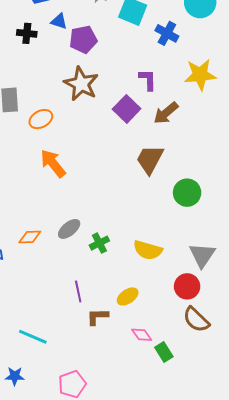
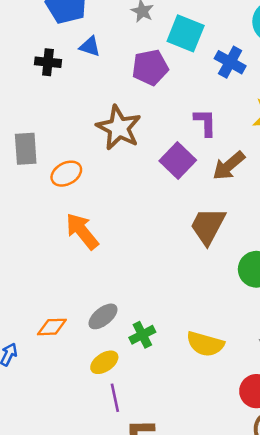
purple pentagon: (83, 39) -> (150, 67), moved
yellow ellipse: (128, 296) -> (104, 362), moved

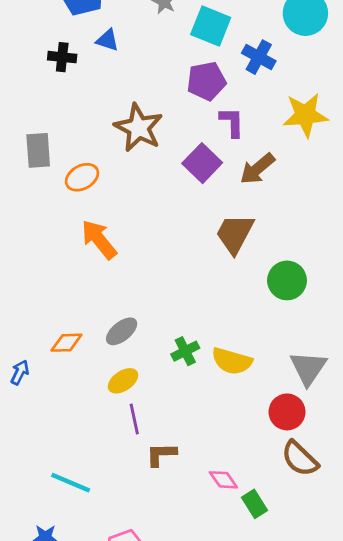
purple pentagon: (150, 67) -> (206, 81), moved
green cross: (142, 335) -> (185, 351), moved

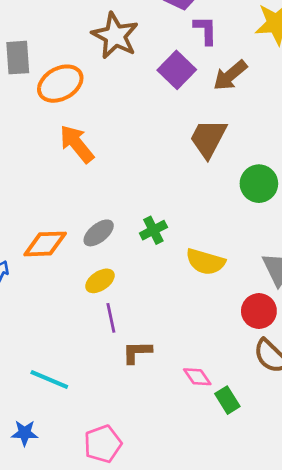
orange ellipse: (82, 177) -> (60, 84), size x1.4
orange diamond: (66, 343) -> (45, 244), size x1.4
green cross: (185, 351) -> (153, 230), moved

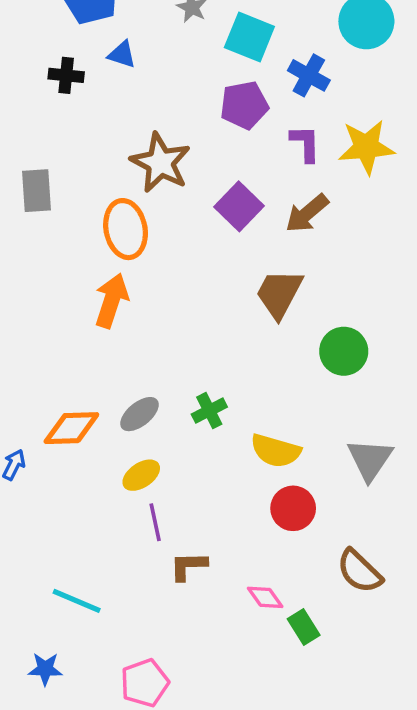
purple L-shape: (205, 30) -> (305, 144), moved
orange ellipse: (60, 84) -> (126, 229), moved, turned -72
orange arrow: (77, 144) -> (112, 301), turned 57
red circle: (259, 311) -> (293, 508), moved

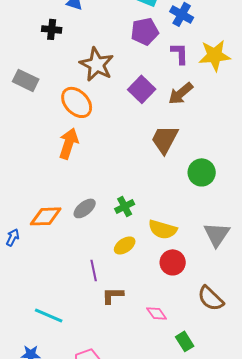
black cross: (66, 75) -> (52, 29), moved
gray rectangle: (36, 191) -> (26, 80), turned -60
orange ellipse: (126, 229) -> (77, 102), turned -32
yellow ellipse: (141, 475) -> (125, 245), moved
green rectangle: (304, 627) -> (185, 341), moved

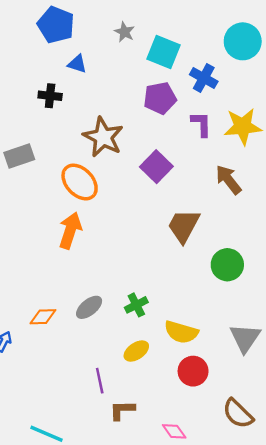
gray rectangle: (26, 80) -> (19, 156), turned -45
brown arrow: (181, 93) -> (229, 180), moved, turned 92
orange diamond: (46, 216) -> (43, 317), size x0.7

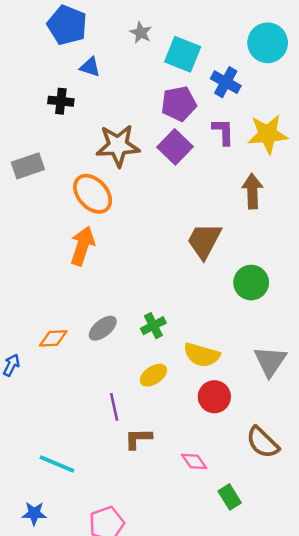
brown star: (103, 137) -> (118, 146), turned -30
purple square: (156, 167) -> (175, 147), moved
brown arrow: (229, 180) -> (252, 191), turned 36

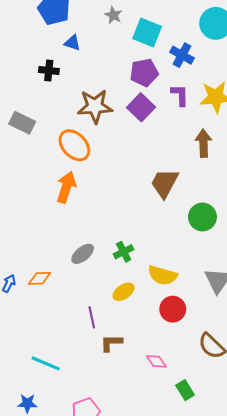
gray rectangle: (28, 166) -> (22, 123), turned 45
orange diamond: (53, 338) -> (40, 278), moved

